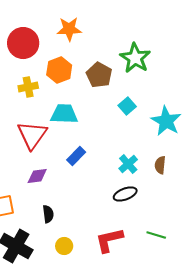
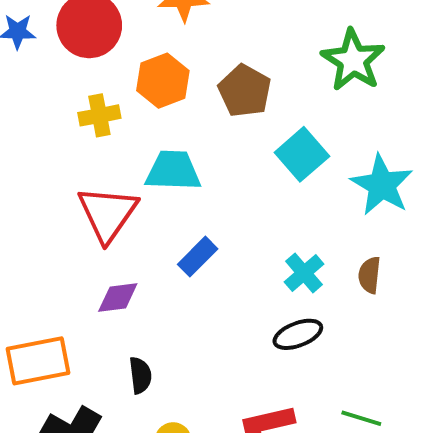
green star: (135, 58) -> (353, 60), moved
cyan square: (127, 106) -> (302, 154), size x1.4

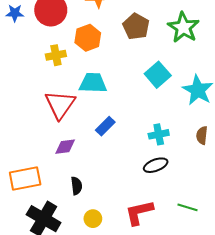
brown pentagon: (245, 91) -> (136, 26), moved
cyan cross: (304, 273) -> (159, 134), turned 30
brown semicircle: (369, 275) -> (202, 135), moved

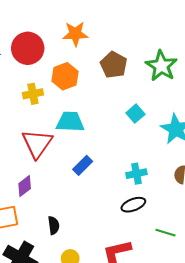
cyan square: (158, 75) -> (135, 114), size x0.7
purple diamond: (65, 147) -> (25, 186), moved, turned -30
green line: (187, 207) -> (165, 233), moved

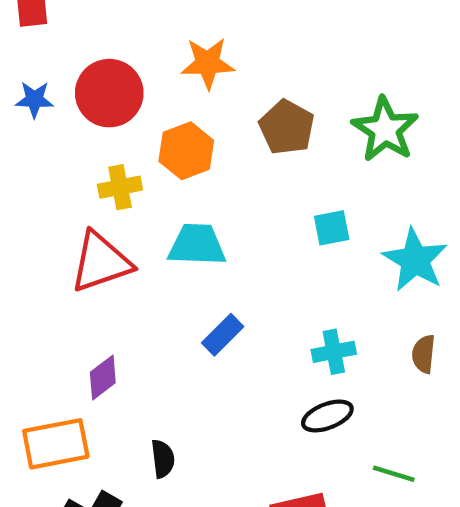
cyan square: (135, 114) -> (332, 228), turned 30
red triangle: (37, 144) -> (101, 262), moved, turned 36

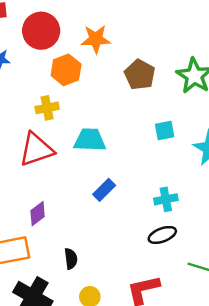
red circle: (109, 93) -> (41, 31), moved
orange hexagon: (186, 151) -> (66, 70), moved

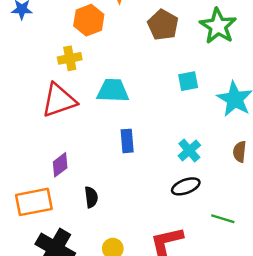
blue rectangle: (104, 190) -> (127, 141), turned -50
cyan cross: (166, 199) -> (189, 150), turned -30
black semicircle: (71, 259) -> (91, 197), moved

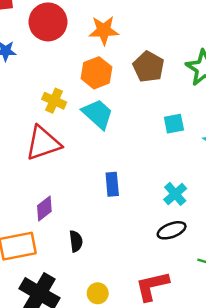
orange hexagon: (89, 20) -> (96, 73), moved
yellow cross: (70, 58) -> (54, 101), turned 35
cyan trapezoid: (113, 91) -> (98, 114), moved, turned 40

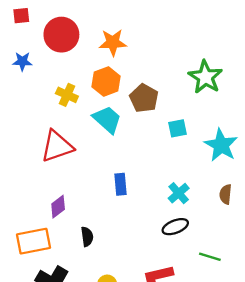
brown pentagon: (149, 67) -> (144, 98), moved
yellow cross: (54, 101) -> (67, 95), moved

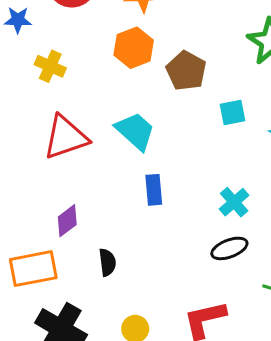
yellow cross: (67, 95) -> (50, 66), moved
cyan trapezoid: (107, 119) -> (135, 131), moved

